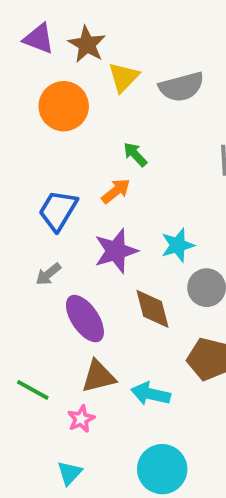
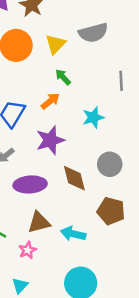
yellow triangle: (124, 77) -> (55, 44), moved
cyan star: (178, 245) -> (93, 117), moved
purple ellipse: (85, 319) -> (30, 184), turned -60

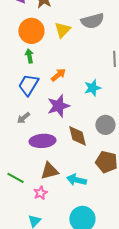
green arrow: (63, 77) -> (29, 56), moved, turned 32

